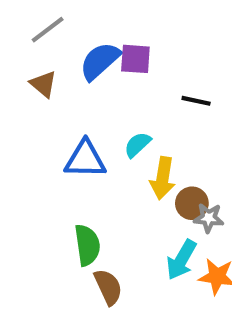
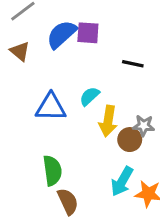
gray star: (209, 218) -> (144, 126), moved

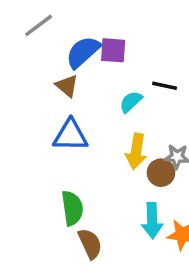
brown triangle: (20, 51) -> (67, 86), moved
cyan semicircle: (89, 96) -> (131, 102), moved
cyan arrow: (122, 181) -> (152, 221), turned -32

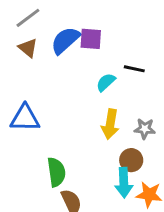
brown triangle: (67, 86) -> (28, 48), moved
blue triangle: (71, 135) -> (25, 118), moved
brown circle: (161, 173) -> (131, 160), moved

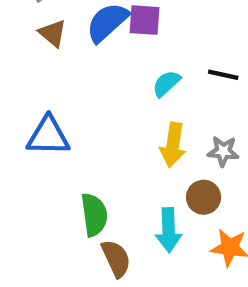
black line: (134, 69) -> (223, 75), moved
cyan arrow: (124, 183) -> (169, 230), moved

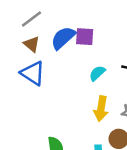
blue triangle: (48, 136) -> (33, 73), moved, turned 32

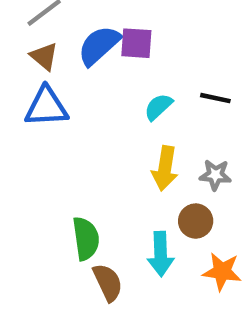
blue triangle: (33, 73) -> (46, 107), turned -36

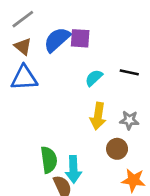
cyan arrow: (160, 254) -> (73, 169), moved

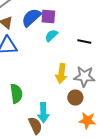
cyan semicircle: (94, 78) -> (51, 36), moved
gray star: (129, 120) -> (84, 77), size x1.5
green semicircle: (49, 160) -> (16, 94), moved

